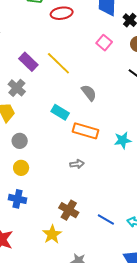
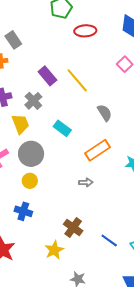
cyan rectangle: (60, 112) -> (62, 128), moved
orange rectangle: (85, 131) -> (98, 150), turned -55
gray circle: (20, 141) -> (31, 154), size x1.6

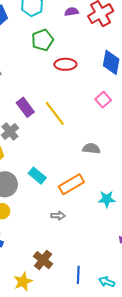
gray semicircle: (105, 113) -> (91, 149), moved, turned -54
cyan rectangle: (62, 128) -> (37, 176), moved
blue line: (109, 241) -> (78, 275), turned 54

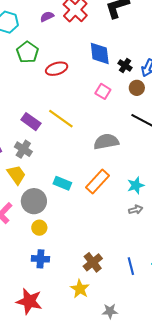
gray semicircle: (91, 149) -> (106, 142), size x1.4
gray arrow: (58, 216) -> (136, 210), moved
brown cross: (43, 260) -> (93, 262), turned 30

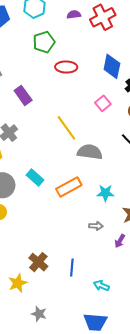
yellow line: (61, 119) -> (66, 128), moved
purple rectangle: (31, 122) -> (23, 95), moved
cyan star: (136, 185) -> (105, 193), moved
brown cross: (93, 262) -> (38, 262), turned -30
blue line: (131, 266) -> (72, 268), moved

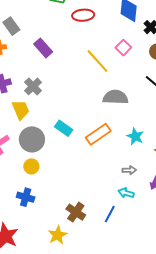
yellow line: (66, 128) -> (98, 61), moved
cyan star: (105, 193) -> (135, 136), turned 30
blue line: (72, 268) -> (110, 214), turned 30
cyan arrow: (101, 286) -> (126, 193), moved

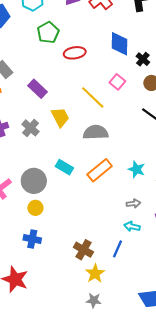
gray semicircle: (116, 97) -> (96, 132), moved
yellow trapezoid: (21, 110) -> (60, 117), moved
yellow star: (57, 235) -> (95, 273), moved

